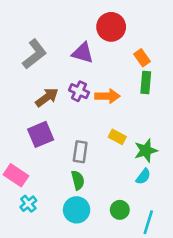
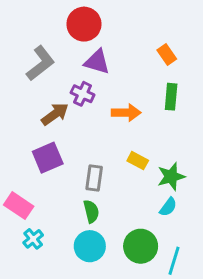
red circle: (111, 27) -> (84, 24), moved
orange rectangle: (142, 58) -> (167, 55), moved
purple cross: (79, 91) -> (83, 94), moved
green circle: (120, 210) -> (141, 246), size x1.5

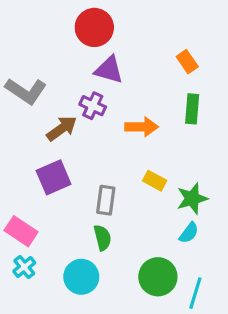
gray L-shape: (40, 63) -> (26, 91), moved, turned 72
cyan cross: (33, 239) -> (24, 267), moved
cyan circle: (90, 246) -> (81, 277), moved

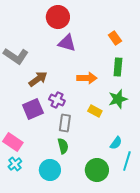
purple cross: (93, 106) -> (57, 100), moved
green star: (192, 199) -> (118, 99), moved
cyan line: (195, 293) -> (127, 161), moved

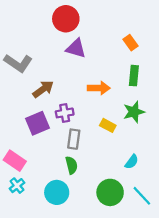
purple cross: (57, 100) -> (65, 113), turned -35
cyan line: (127, 161) -> (142, 196), moved, turned -60

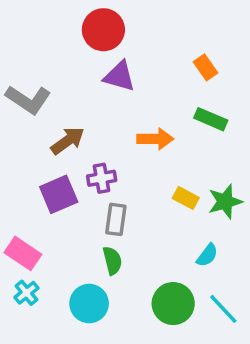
green rectangle: (134, 76) -> (211, 119), turned -72
green star: (134, 112) -> (225, 202), moved
yellow rectangle: (108, 125) -> (186, 198), moved

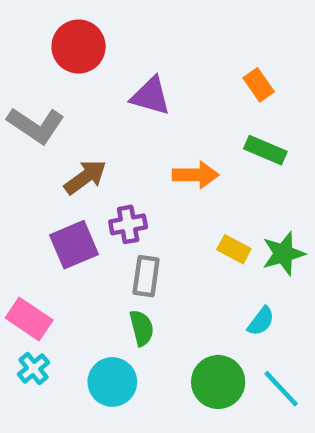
red circle: (103, 30) -> (79, 47), moved

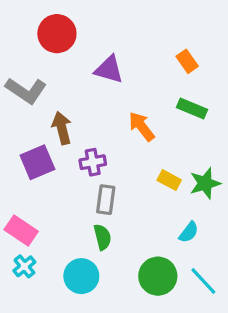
orange arrow: (196, 175) -> (142, 126), turned -128
brown arrow: (85, 177) -> (62, 128), turned -68
purple square: (74, 245) -> (37, 162), moved

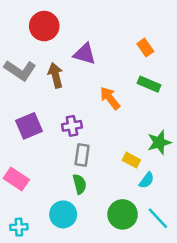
brown arrow: (62, 128) -> (56, 75), moved
yellow rectangle: (169, 180) -> (131, 160), moved
cyan cross: (24, 266) -> (19, 227), moved, turned 36

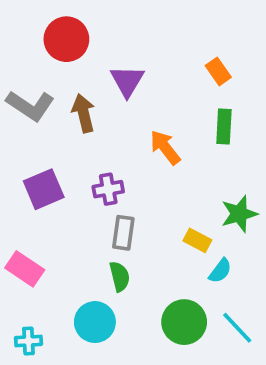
purple triangle: (85, 54) -> (127, 81), turned 45
green rectangle: (149, 84) -> (224, 127), turned 70

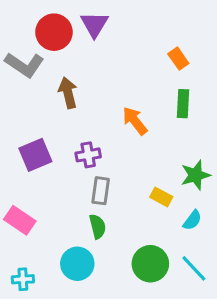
purple triangle: (127, 81) -> (94, 24), moved
gray L-shape: (30, 106) -> (24, 65), moved
cyan semicircle: (220, 271) -> (192, 220), moved

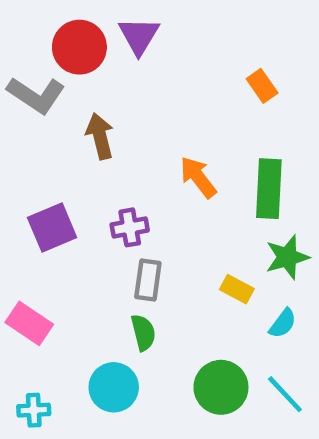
green rectangle: (183, 104) -> (269, 189), moved, size x1.4

